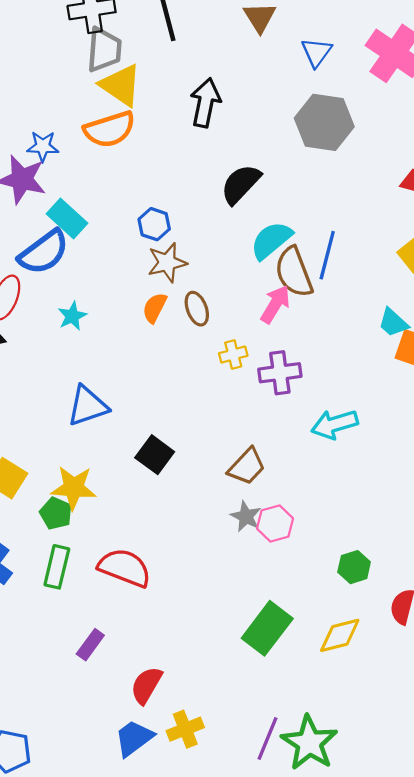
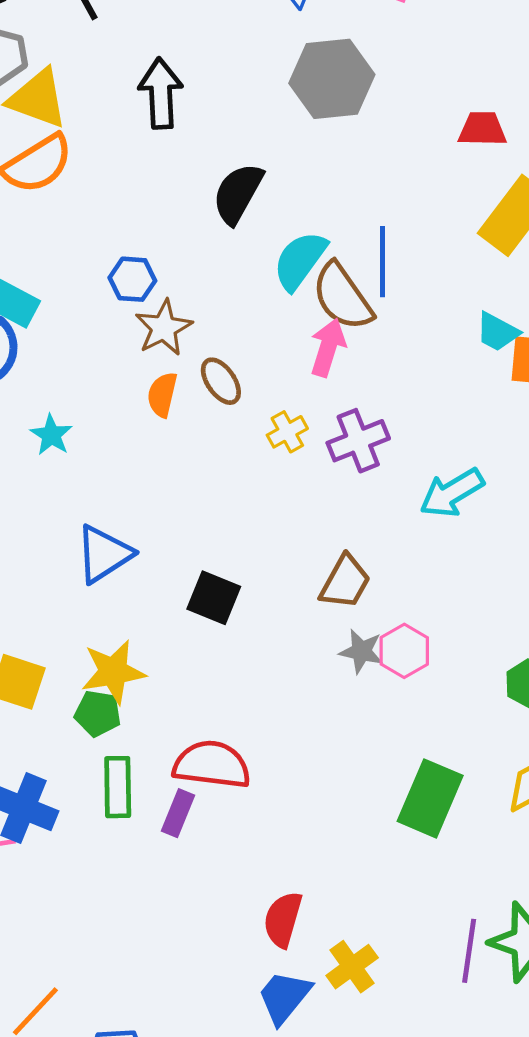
purple rectangle: (90, 645) -> (178, 813), moved

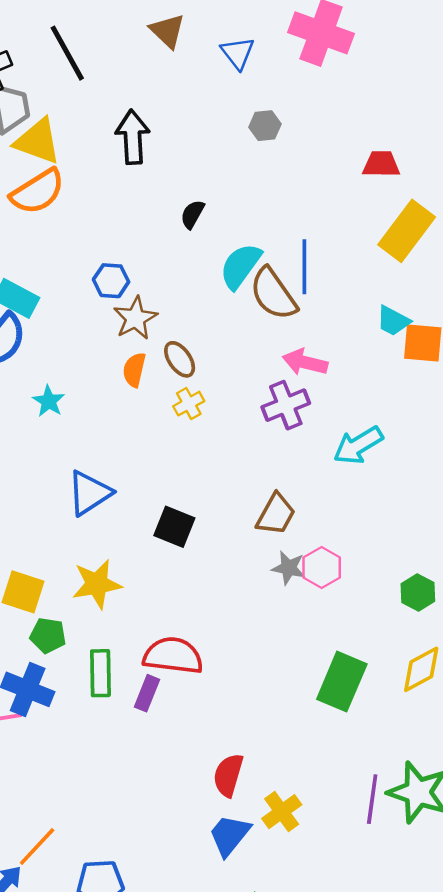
gray hexagon: (332, 79) -> (265, 126), size x0.5
black semicircle: (238, 193) -> (192, 214), size x0.6
pink arrow: (328, 348) -> (305, 362), moved, turned -93
yellow cross: (287, 432) -> (189, 404), moved
green pentagon: (98, 713) -> (48, 635), moved

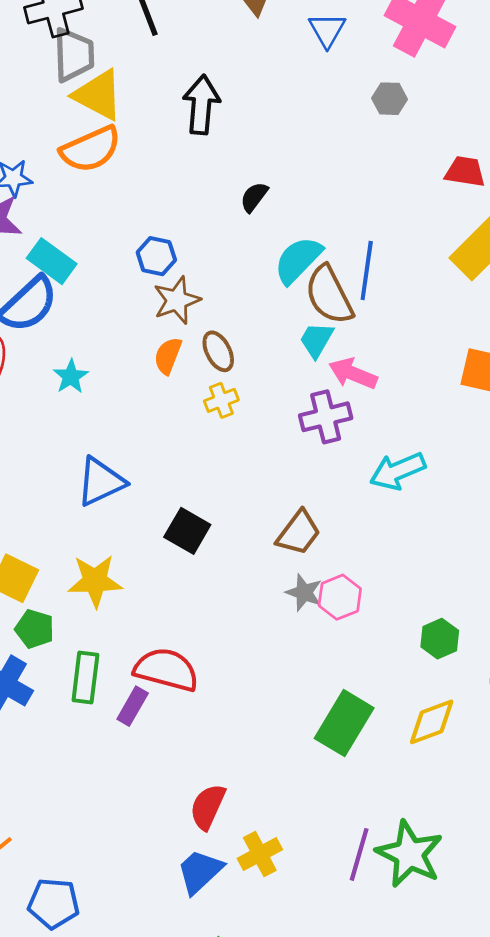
gray hexagon: (265, 126) -> (390, 99), moved
cyan trapezoid: (393, 321) -> (316, 340), moved, turned 84

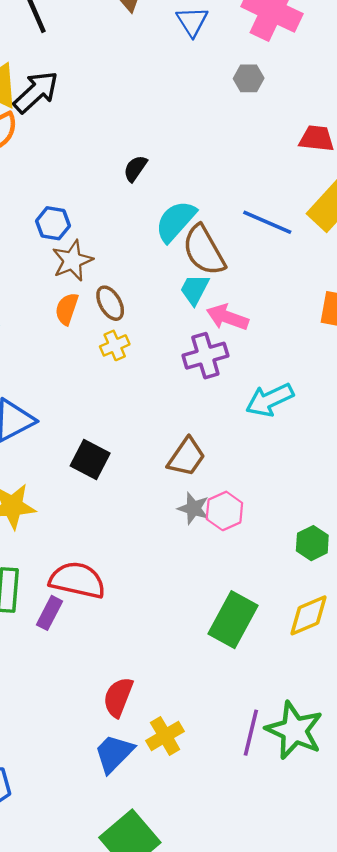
black arrow: (201, 105) -> (36, 92), moved, turned 45
blue line: (367, 270) -> (267, 222), moved, turned -72

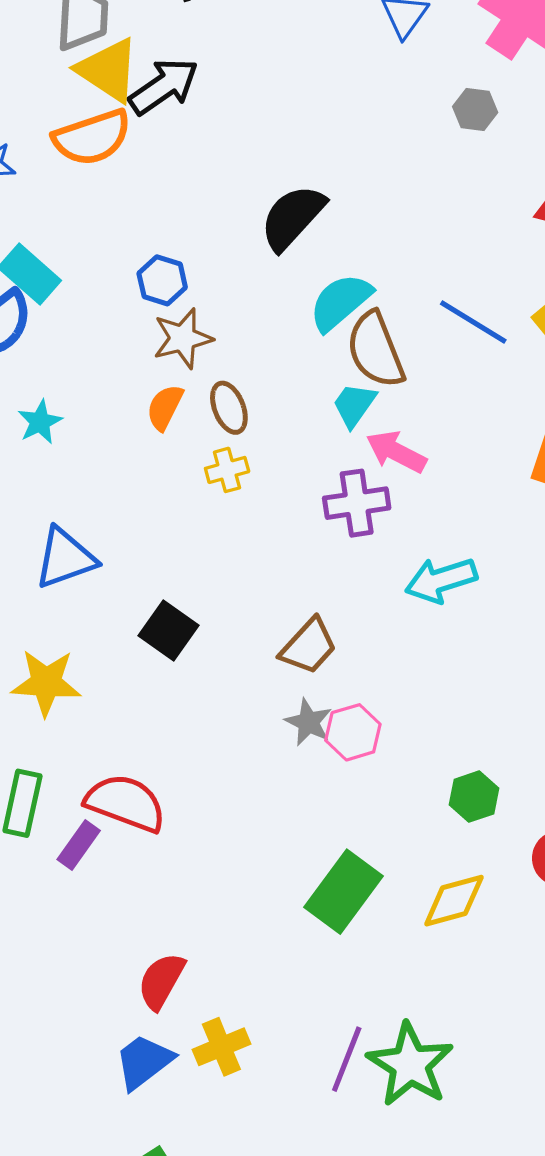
black semicircle: (135, 168) -> (292, 217), size x1.8

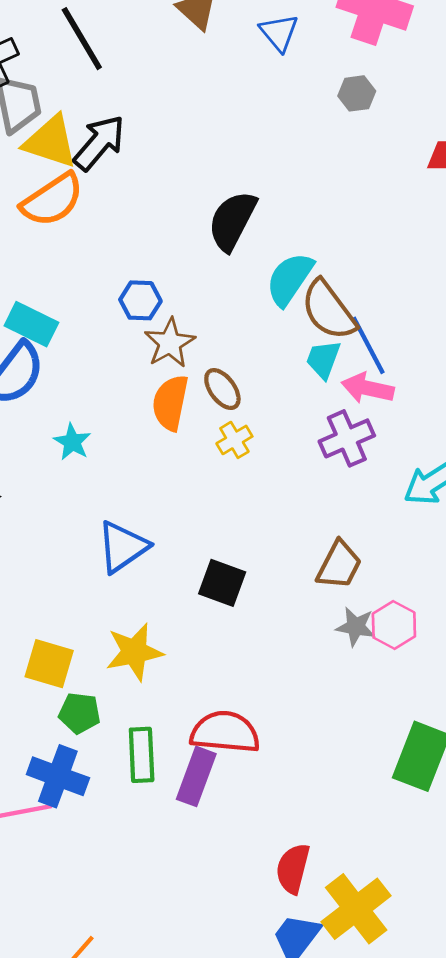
blue line: (473, 322) -> (368, 345), moved, turned 46
orange semicircle: (165, 407) -> (170, 403), size x1.4
purple rectangle: (79, 845) -> (196, 776), size x1.4
yellow cross: (221, 1047) -> (356, 909), size x1.5

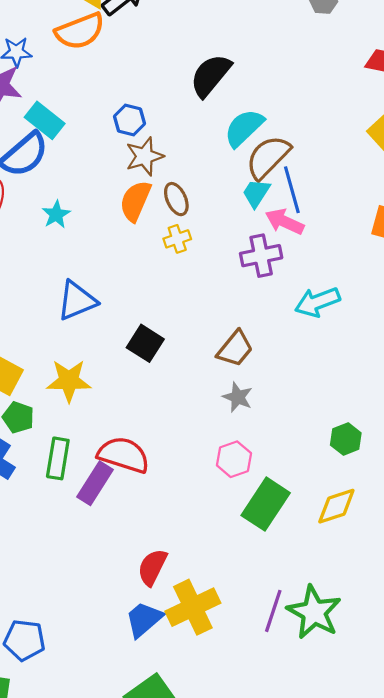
brown semicircle: (329, 310) -> (268, 157), turned 69
pink hexagon: (394, 625) -> (234, 459), moved

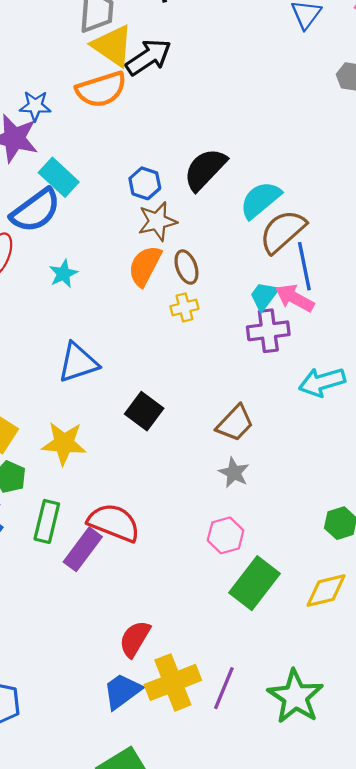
black semicircle: (211, 75) -> (205, 169), moved
cyan trapezoid: (256, 193) -> (264, 296), moved
purple line: (273, 611) -> (224, 688), moved

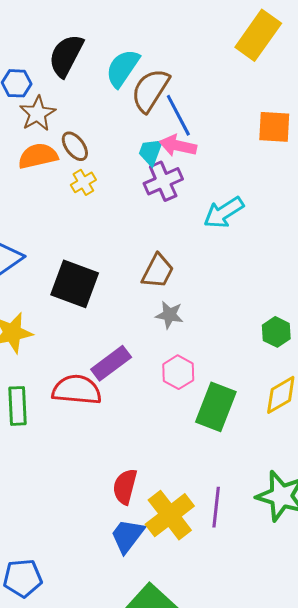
orange semicircle: (145, 266) -> (38, 156), turned 66
black square: (144, 411) -> (75, 284), size x1.4
purple rectangle: (83, 549) -> (111, 363), moved, turned 33

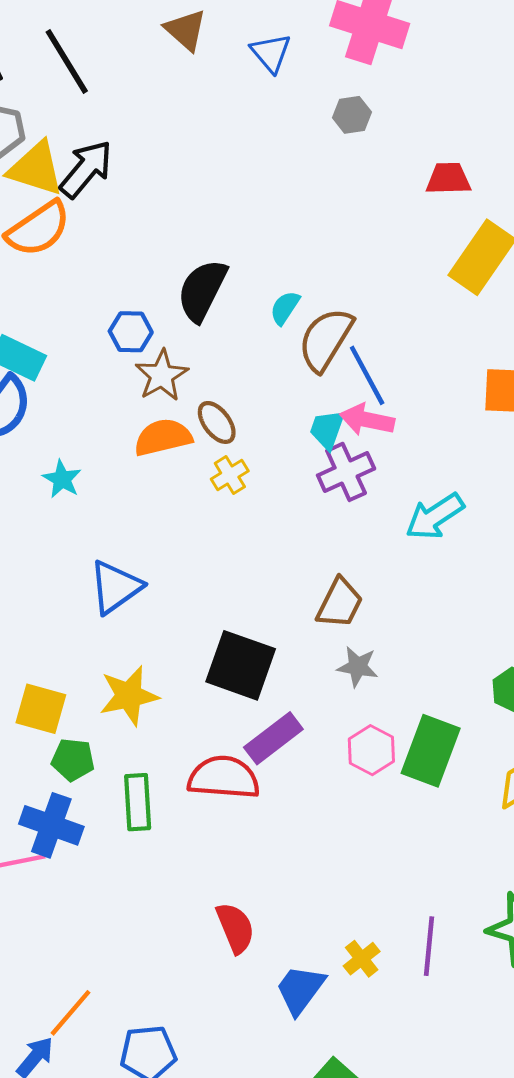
cyan semicircle: (123, 68) -> (285, 308), size x0.6
black square: (75, 284) -> (241, 665), moved
green rectangle: (216, 407) -> (431, 751), moved
red semicircle: (125, 487) -> (235, 928), moved, turned 144
yellow cross: (170, 515) -> (362, 959), size x0.5

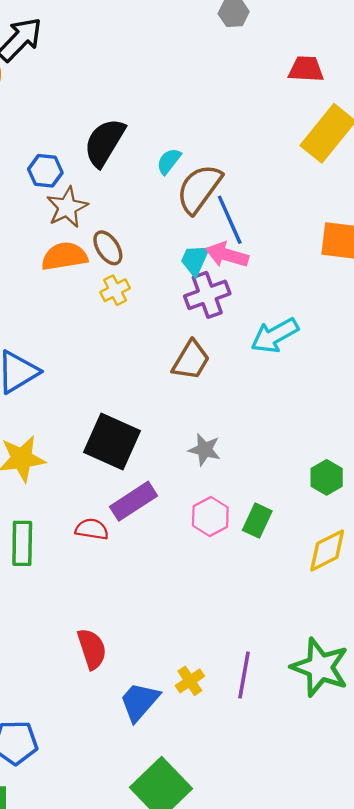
brown trapezoid: (340, 603) -> (191, 360), moved
green rectangle: (431, 751) -> (257, 521), size x0.6
red semicircle: (224, 778) -> (92, 529), size x0.6

